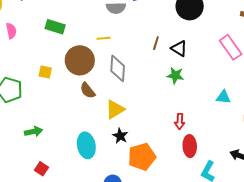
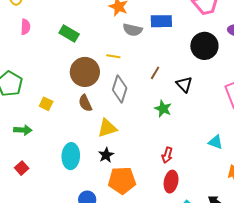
brown line: (156, 43) -> (155, 73), moved
yellow square: (45, 72) -> (46, 104), moved
green star: (175, 75) -> (163, 109), moved

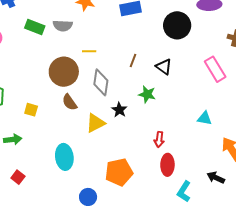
gray semicircle: (133, 30) -> (63, 26), moved
green rectangle: (69, 34) -> (35, 27), moved
black star: (106, 155) -> (119, 110), moved

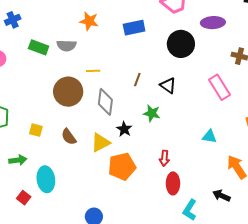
brown semicircle: (70, 102) -> (69, 137), moved
cyan ellipse: (64, 157) -> (46, 179), moved
orange pentagon: (119, 172) -> (122, 167), moved

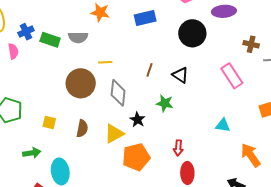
blue cross: (13, 20) -> (26, 32), moved
brown semicircle: (69, 137) -> (82, 128), turned -132

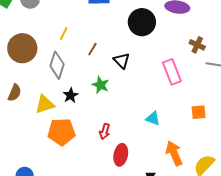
yellow line: (105, 62) -> (64, 34), moved, turned -72
red ellipse: (187, 173) -> (121, 155), moved

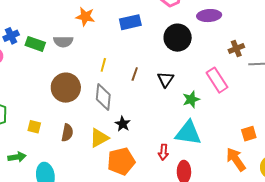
brown cross: (197, 45) -> (236, 48), turned -35
black triangle: (122, 61) -> (166, 79), turned 30
green star: (101, 85) -> (191, 99), moved, turned -30
orange square: (199, 112) -> (249, 134), moved
cyan triangle: (153, 118) -> (188, 133), moved, size x1.8

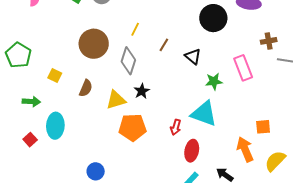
black triangle: (166, 79) -> (193, 56), turned -36

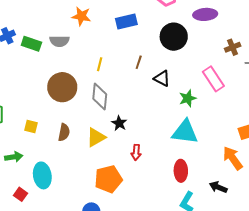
brown line: (164, 45) -> (139, 62), moved
orange pentagon: (133, 127) -> (108, 179), moved
red arrow: (176, 127) -> (136, 152), moved

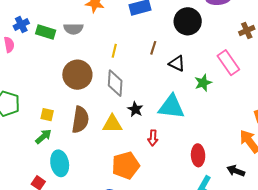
brown semicircle: (64, 132) -> (80, 120), size x1.5
cyan triangle: (185, 132) -> (171, 107), moved
yellow triangle: (96, 137) -> (112, 124), turned 30
green arrow: (14, 157) -> (43, 136), moved, turned -30

